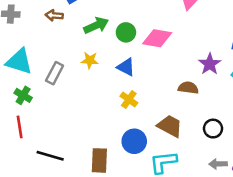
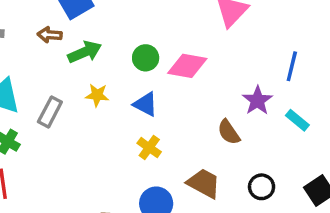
green arrow: (96, 25) -> (85, 52), moved
brown semicircle: (188, 88) -> (229, 132), turned -132

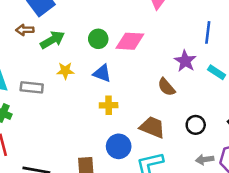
gray rectangle: (50, 112) -> (32, 87), turned 75
yellow cross: (149, 148) -> (109, 105), turned -30

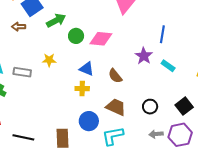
green arrow: (52, 40) -> (56, 20), moved
blue triangle: (102, 73) -> (87, 69), moved
brown semicircle: (166, 87) -> (115, 76), moved

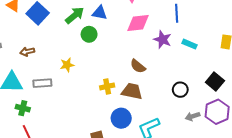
green arrow: (56, 20) -> (75, 15), moved
brown arrow: (19, 27) -> (27, 52), moved
pink diamond: (101, 39) -> (138, 23), moved
blue triangle: (87, 69) -> (100, 13), moved
brown trapezoid: (116, 107) -> (132, 91), moved

